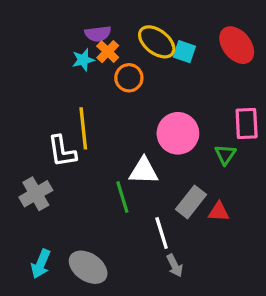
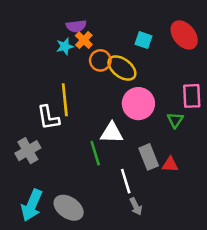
yellow ellipse: (157, 42) -> (122, 68), moved
gray rectangle: (191, 202) -> (149, 157), turned -60
cyan arrow: (41, 264) -> (32, 205), size x1.4

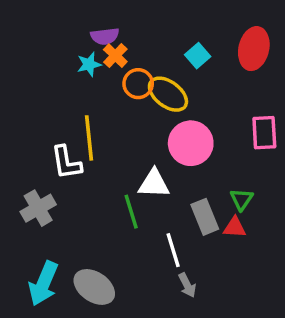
red ellipse: (184, 35) -> (254, 49), turned 52
cyan square: (144, 40) -> (198, 56), turned 30
green triangle: (175, 120) -> (242, 199), moved

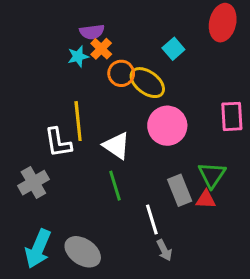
red ellipse: (254, 49) -> (223, 23), moved
white triangle: (154, 184) -> (117, 146), moved, turned 32
green triangle: (242, 199) -> (212, 175), size x1.4

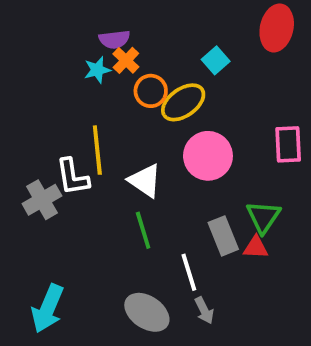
yellow ellipse: (147, 83) -> (183, 102), turned -72
gray cross: (33, 183) -> (42, 200), moved
gray ellipse: (83, 252) -> (147, 312), moved

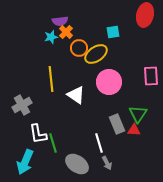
cyan square: (216, 60) -> (113, 32), turned 32
white L-shape: (72, 177) -> (38, 134), moved
green line: (143, 230) -> (53, 143), moved

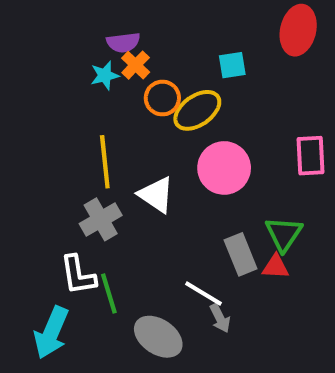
gray cross: (22, 105) -> (101, 219), moved
white line: (99, 143) -> (204, 293), turned -42
gray arrow: (107, 163) -> (220, 318), moved

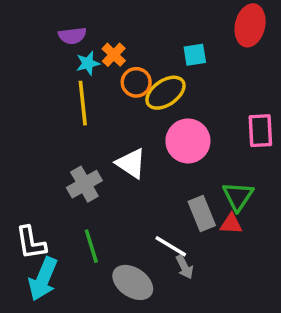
purple semicircle: (123, 42) -> (72, 36), moved
yellow line: (105, 162) -> (83, 103), moved
white L-shape: (78, 275) -> (31, 243), moved

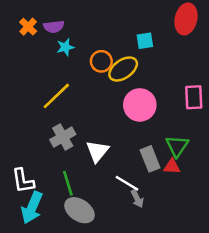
orange cross: (114, 55) -> (28, 27), moved
yellow line: (83, 103) -> (56, 96), moved, turned 52
white triangle: (131, 163) -> (97, 151), moved, turned 35
gray ellipse: (133, 282) -> (79, 210), moved

